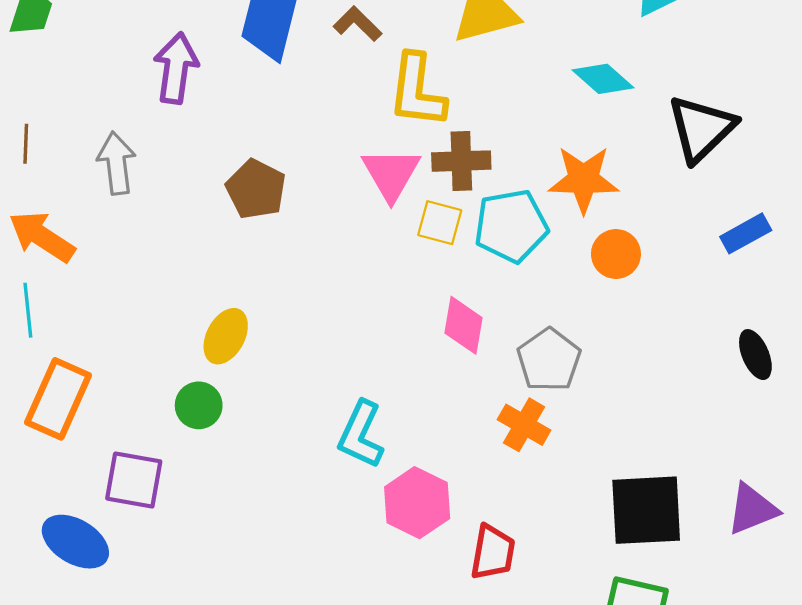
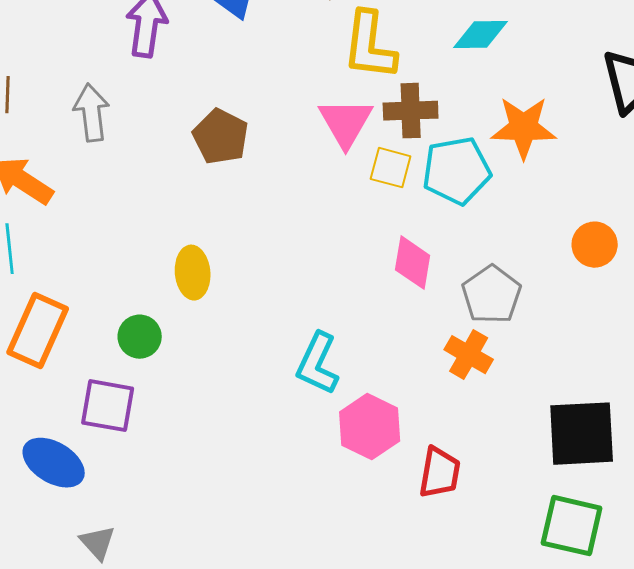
cyan diamond: (603, 79) -> (481, 35), moved, turned -42
orange circle: (616, 254) -> (595, 245), moved
yellow ellipse: (226, 336) -> (193, 273), turned -33
green circle: (199, 405) -> (140, 337), moved

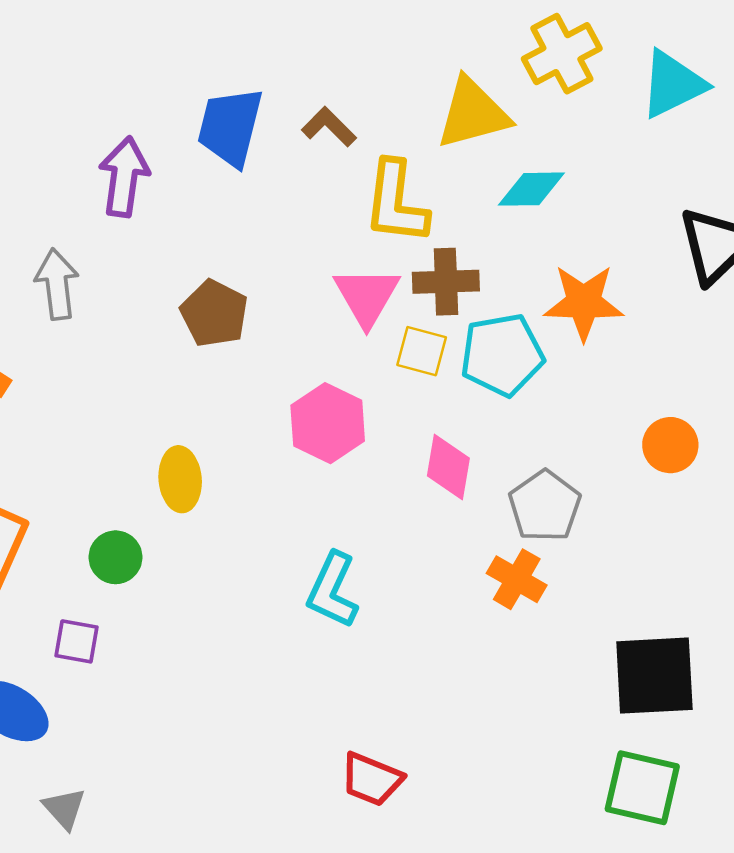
purple square: (108, 406) -> (76, 641), size x0.7
pink hexagon: (370, 427) -> (328, 423), moved
red trapezoid: (440, 473) -> (372, 779), moved, turned 102

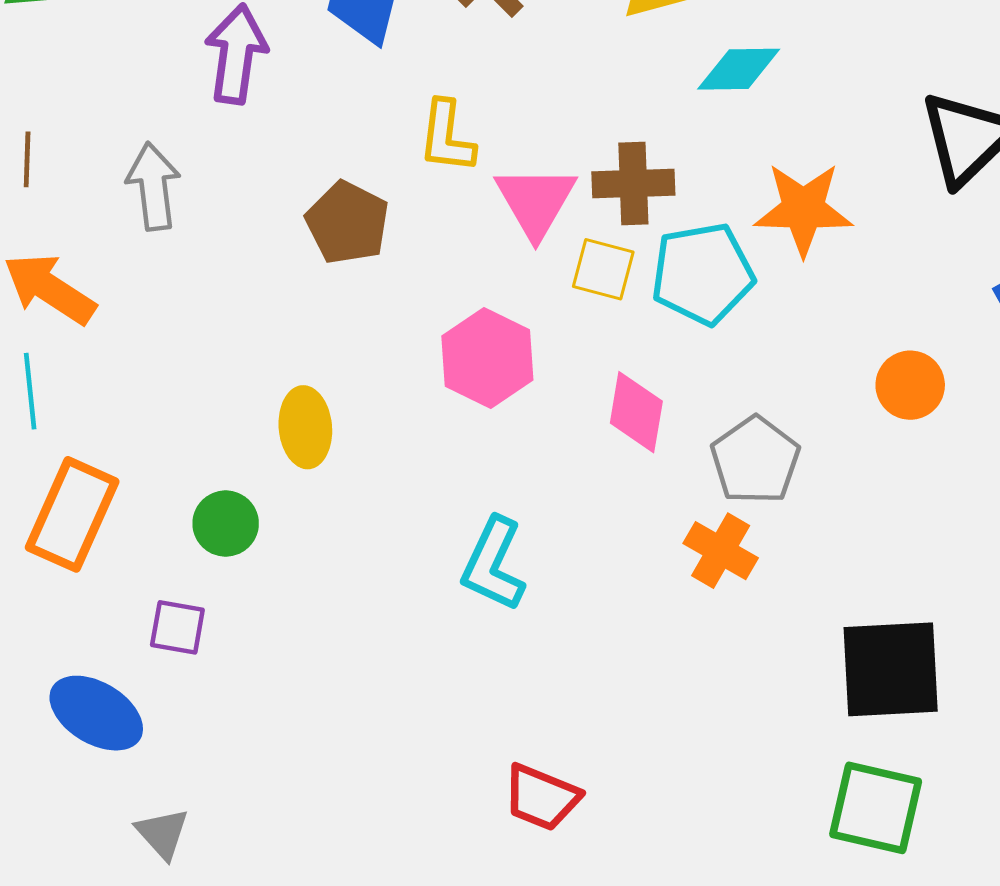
yellow L-shape: (396, 202) -> (447, 137), moved, size x0.7

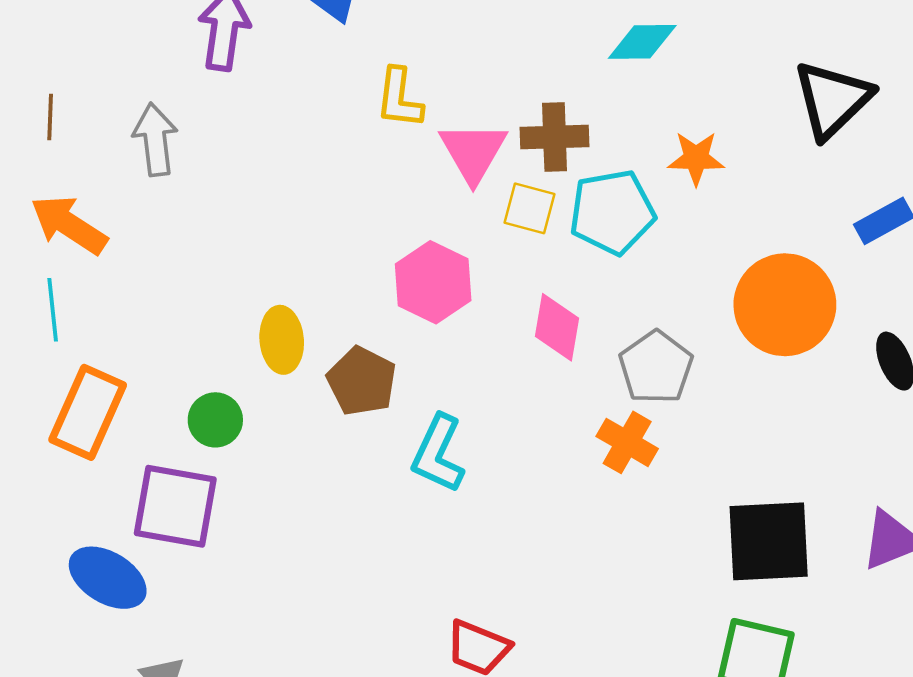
orange star: (803, 209) -> (696, 158), size x0.7
brown pentagon: (347, 223) -> (362, 381), moved
orange circle: (910, 385) -> (785, 305), size x1.8
purple square: (177, 627) -> (175, 506), size x1.8

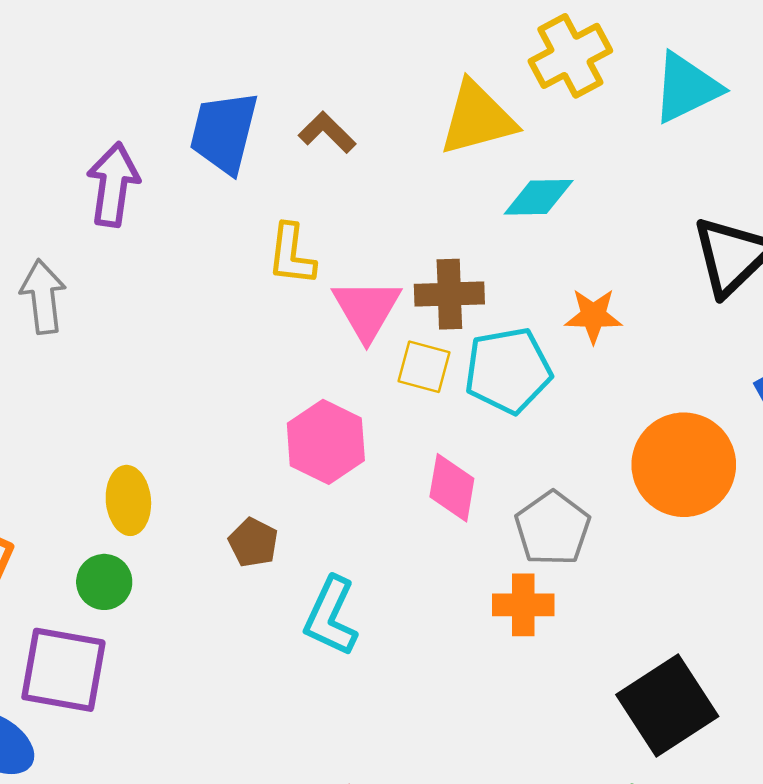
yellow ellipse: (282, 340) -> (128, 500), moved
brown pentagon: (362, 381) -> (253, 542), size x0.7
orange cross: (627, 442) -> (523, 605), turned -30
black square: (769, 541) -> (667, 706), turned -30

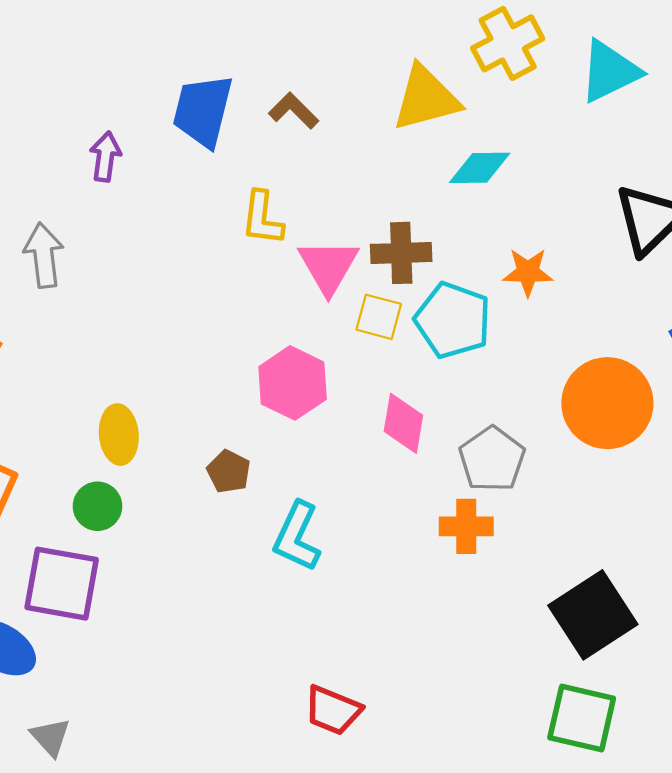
purple arrow: (113, 185) -> (105, 157), size x0.7
cyan pentagon: (508, 370) -> (453, 320), turned 30

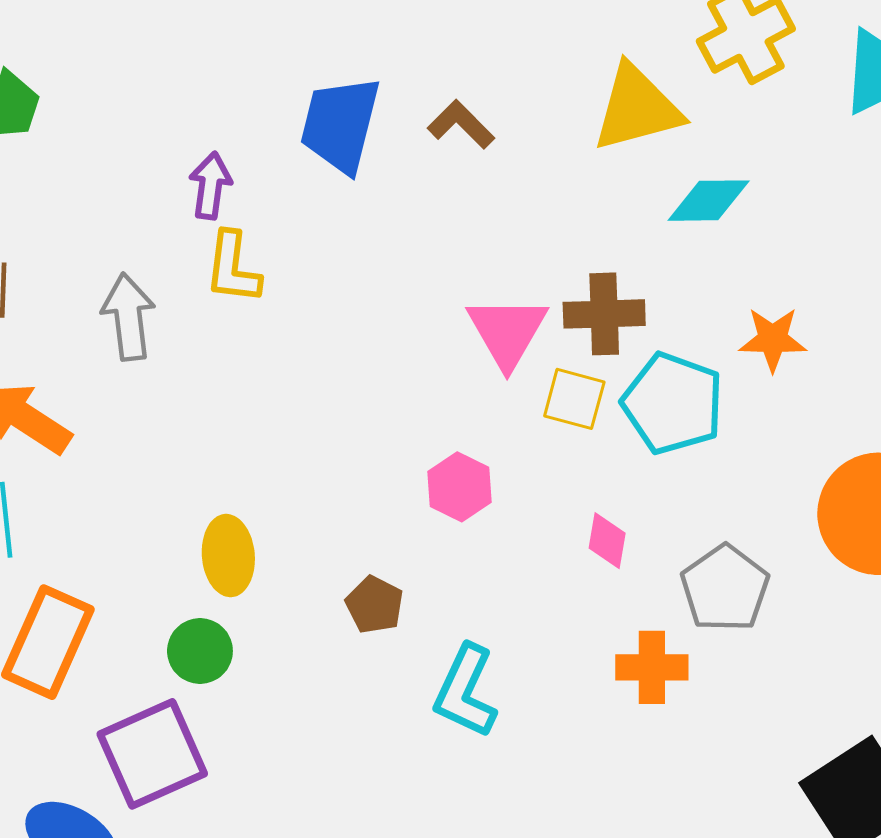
yellow L-shape: (262, 218) -> (233, 268), moved
pink hexagon: (293, 383) -> (460, 487), size x0.7
pink diamond: (403, 423) -> (607, 541), size x0.7
orange cross: (466, 526) -> (652, 667), moved
purple square: (62, 584) -> (152, 754), turned -34

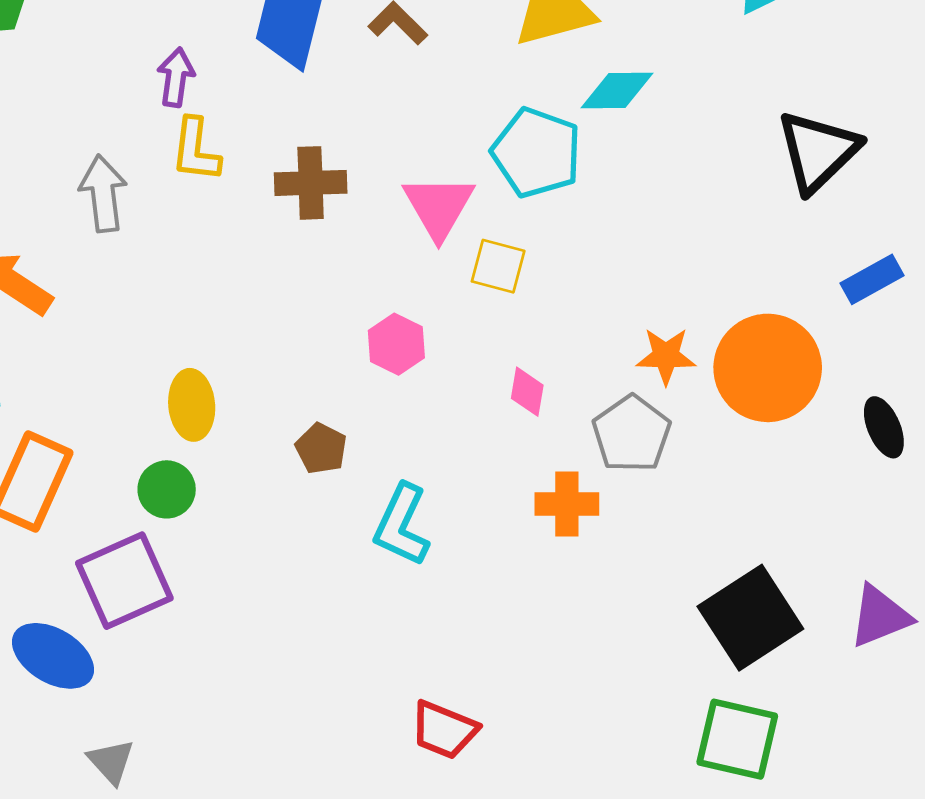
brown cross: (604, 314) -> (311, 183), moved
orange star: (773, 339) -> (666, 356), moved
cyan pentagon: (673, 403) -> (536, 153), moved

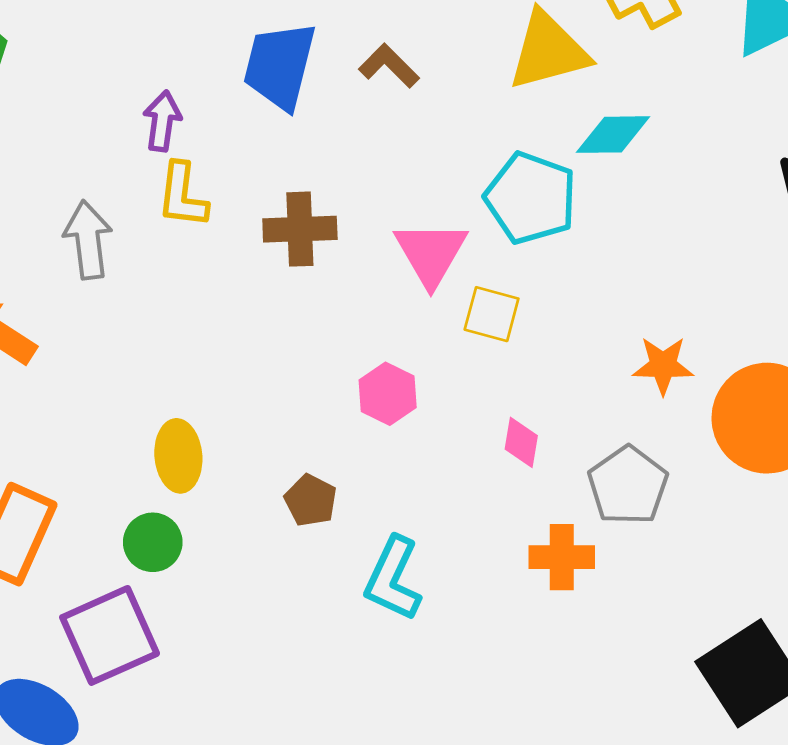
orange star: (666, 356) -> (663, 365), moved

